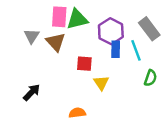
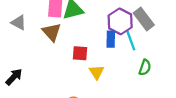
purple hexagon: (111, 31) -> (120, 21), moved
gray triangle: (32, 36) -> (19, 23), moved, turned -35
black arrow: (32, 92) -> (14, 77), moved

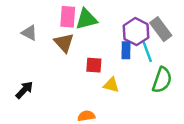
green semicircle: (145, 67) -> (162, 80), size x1.5
yellow triangle: (97, 72) -> (111, 85), turned -42

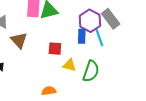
brown triangle: (64, 43) -> (19, 40), moved
green semicircle: (162, 80) -> (91, 71), moved

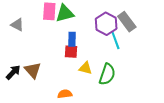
blue rectangle: (82, 36) -> (72, 39), moved
brown triangle: (19, 40) -> (33, 70), moved

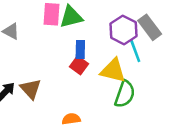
red square: (71, 52) -> (79, 65), turned 32
yellow triangle: (85, 68) -> (113, 70), moved, size x1.5

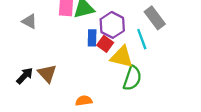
purple hexagon: (123, 30) -> (112, 25), moved
red square: (79, 65) -> (105, 44), moved

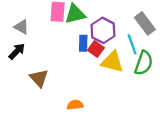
black arrow: (25, 76) -> (17, 51), moved
green semicircle: (132, 78) -> (144, 63), moved

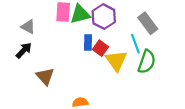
purple hexagon: (103, 30) -> (104, 17), moved
yellow triangle: (112, 62) -> (116, 61), turned 40

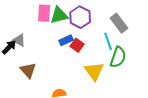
gray triangle: (28, 27) -> (19, 40), moved
blue rectangle: (88, 42) -> (66, 40), turned 64
yellow triangle: (116, 61) -> (94, 71), moved

